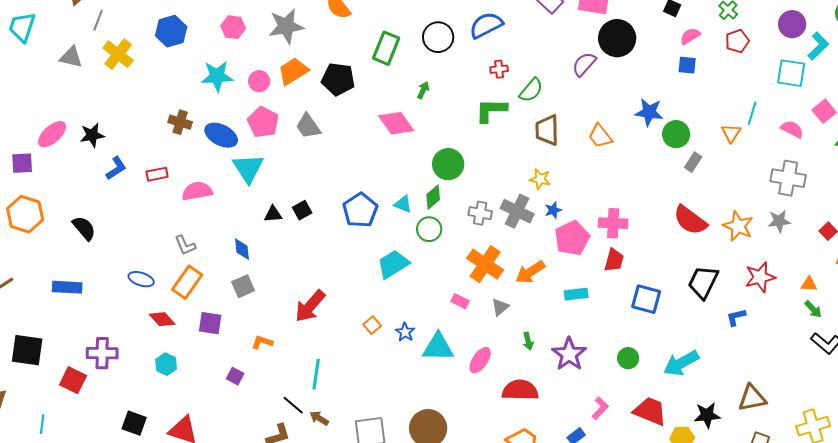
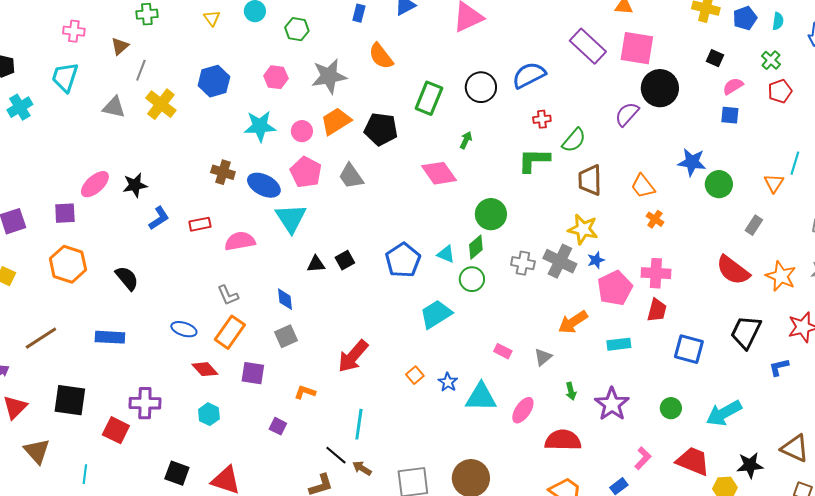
gray rectangle: (693, 162) -> (754, 225), moved
yellow star: (540, 179) -> (583, 229), size x1.4
orange cross: (485, 264) -> (655, 219), moved, size x0.5
brown triangle: (752, 398) -> (795, 448), turned 36

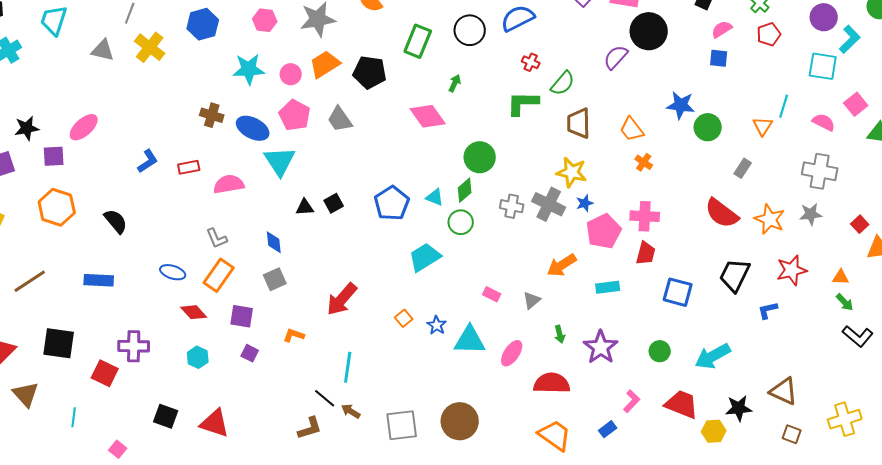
red cross: (542, 119) -> (531, 62), turned 30
black star: (135, 185) -> (27, 128), moved
purple square: (278, 426) -> (250, 353), moved

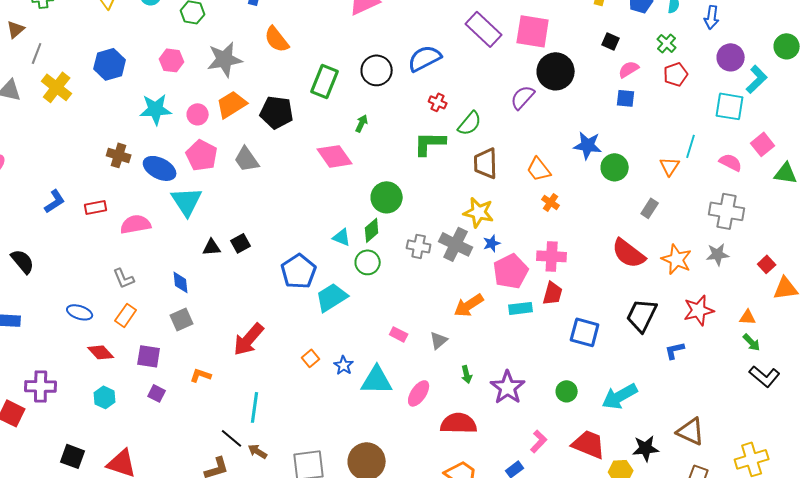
blue pentagon: (392, 203) -> (299, 271), moved
orange rectangle: (219, 275) -> (126, 315), size x0.7
cyan rectangle: (608, 287) -> (521, 308), moved

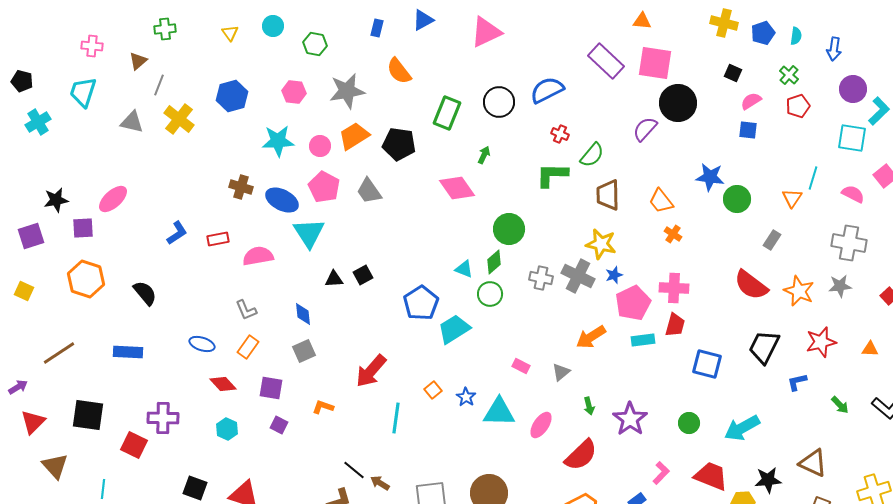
green arrow: (752, 342) -> (840, 405), moved
cyan line: (255, 407) -> (396, 418), moved
red semicircle: (459, 423) -> (581, 455), turned 135

